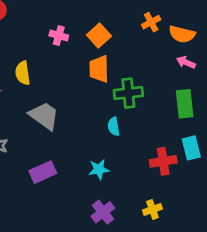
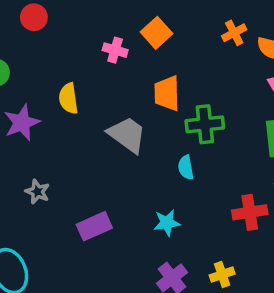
orange square: (99, 36) -> (156, 33), moved
gray trapezoid: (44, 116) -> (127, 135), moved
yellow cross: (152, 210) -> (222, 274), moved

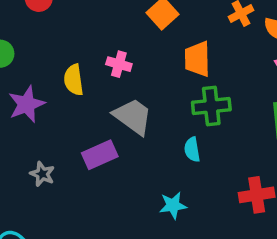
pink cross: (115, 50) -> (119, 64), moved
orange trapezoid: (167, 93) -> (197, 59), moved
purple rectangle: (94, 226) -> (100, 155), moved

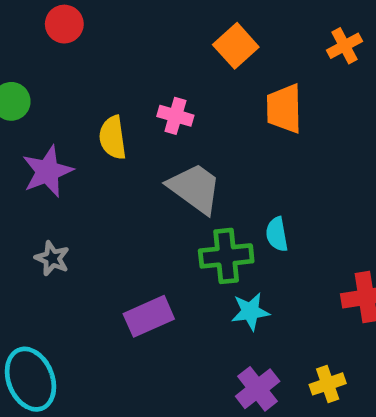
green cross: (211, 106) -> (226, 256), moved
purple rectangle: (100, 155) -> (149, 316), moved
gray star: (42, 174) -> (52, 258), moved

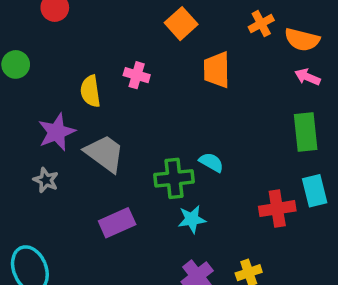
purple star: (47, 171) -> (57, 132), moved
gray trapezoid: (195, 188) -> (105, 153), moved
cyan semicircle: (277, 234) -> (211, 162), turned 130

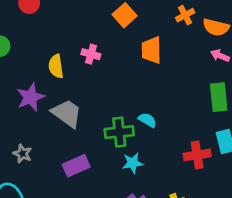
gray star: (46, 180) -> (22, 154), moved

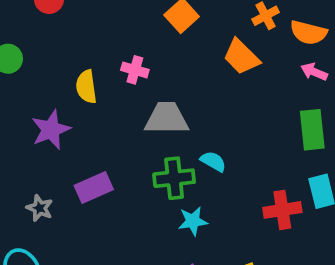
orange trapezoid: (151, 50) -> (241, 57), moved, turned -44
gray trapezoid: (67, 113) -> (167, 118), moved, turned -36
purple rectangle: (76, 166) -> (94, 188), moved

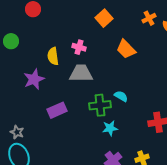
orange trapezoid: (241, 57) -> (126, 49), moved
gray trapezoid: (167, 118) -> (81, 73), moved
gray star: (40, 208) -> (17, 132), moved

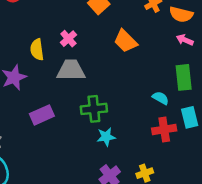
pink cross: (79, 47) -> (68, 39), turned 32
cyan semicircle: (121, 96) -> (161, 98), moved

